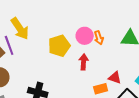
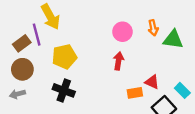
orange arrow: (99, 38) -> (153, 28), moved
yellow pentagon: (59, 46) -> (64, 57), moved

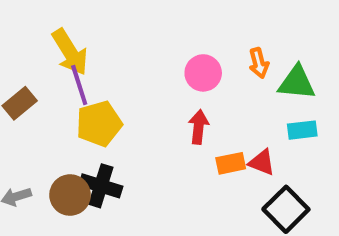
purple line: (37, 35) -> (79, 85), moved
brown circle: (22, 69) -> (70, 195), moved
cyan rectangle: (182, 90) -> (302, 130), moved, turned -49
orange rectangle: (135, 93) -> (231, 163), moved

